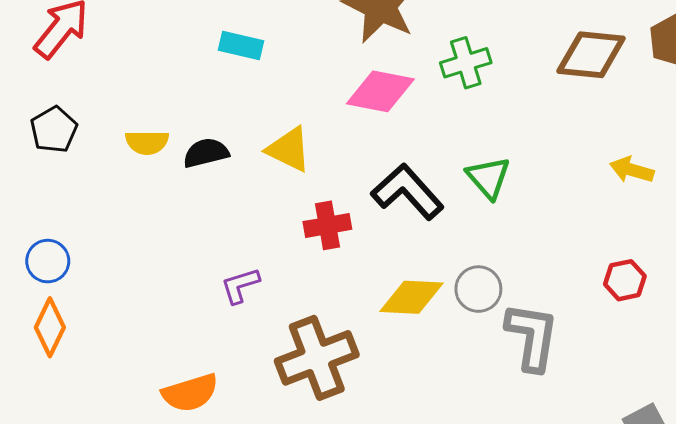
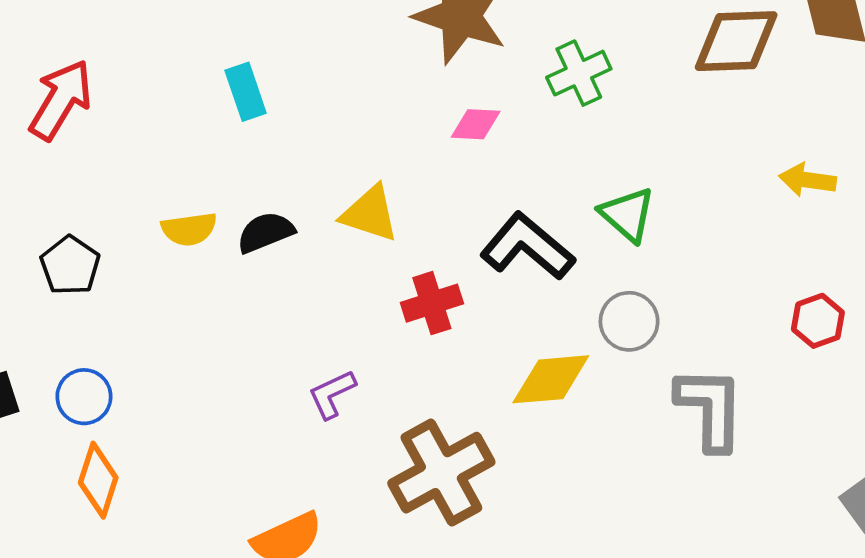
cyan rectangle: (241, 46) -> (246, 92), moved, turned 66
pink diamond: (380, 91) -> (476, 124), size x0.6
black pentagon: (54, 130) -> (70, 265), moved
gray circle: (478, 289) -> (629, 321), moved

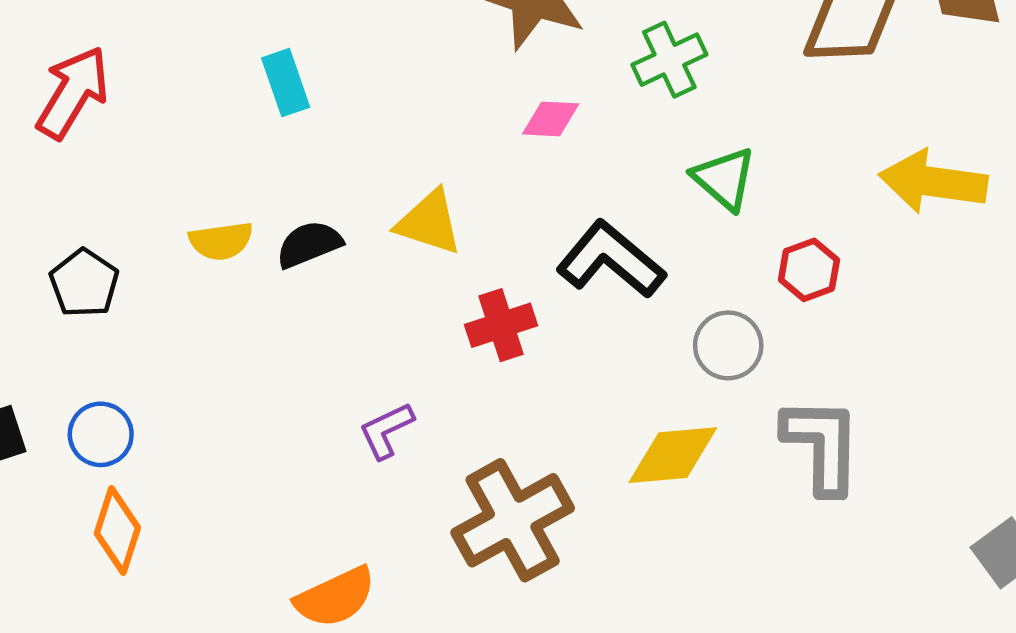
yellow arrow: (808, 180) -> (933, 182), size x1.6
green triangle: (627, 215) -> (724, 179), moved
red hexagon: (818, 321) -> (809, 270), moved
yellow diamond: (551, 379) -> (673, 455), moved

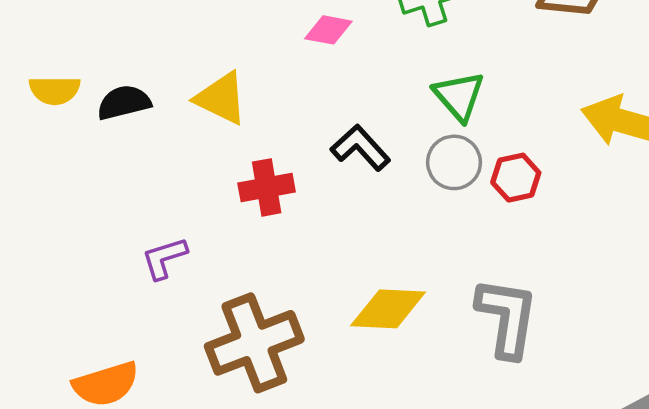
black L-shape: (611, 260) -> (360, 148), size x0.7
gray circle: (728, 345) -> (454, 162), moved

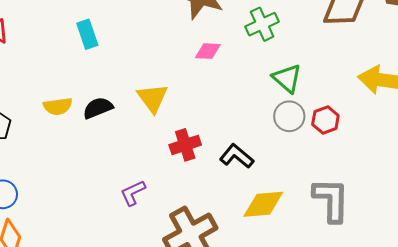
yellow triangle: (221, 98) -> (153, 98), turned 36
black L-shape: (360, 148) -> (237, 156), moved

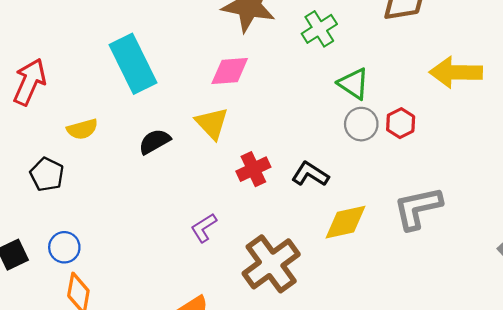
cyan rectangle: (87, 34) -> (133, 64), size x1.8
pink diamond: (208, 51) -> (230, 71), moved, size x1.4
yellow semicircle: (58, 106) -> (82, 129), moved
gray L-shape: (331, 200) -> (418, 208), turned -96

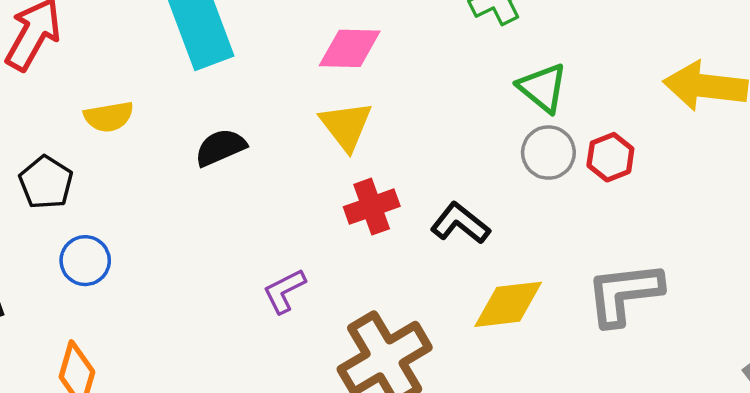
yellow triangle: (212, 123) -> (346, 126), moved
blue circle: (64, 247) -> (85, 261), moved

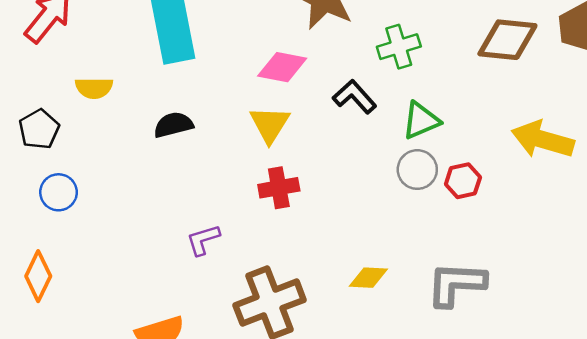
green triangle: (543, 88) -> (421, 120), turned 48
black L-shape: (460, 223) -> (355, 97), moved
yellow diamond: (508, 304) -> (368, 278), size x0.7

